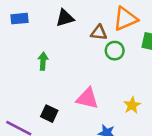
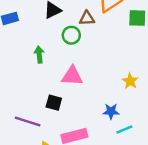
green circle: (115, 51) -> (71, 35), moved
pink triangle: (87, 98) -> (72, 76), moved

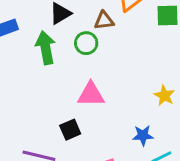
green arrow: (39, 55) -> (46, 48), moved, size x1.5
black square: (54, 103) -> (70, 130), turned -35

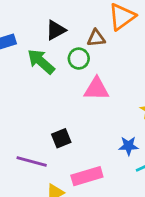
green arrow: (46, 48) -> (41, 62), turned -40
pink triangle: (91, 94) -> (96, 89), moved

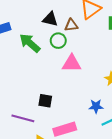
black triangle: (56, 30) -> (50, 19), moved, turned 42
black square: (61, 138) -> (45, 101), turned 32

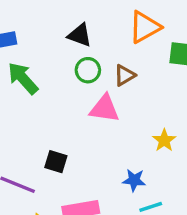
brown triangle: (71, 25) -> (124, 75), moved, turned -32
green arrow: (30, 43) -> (23, 78), moved

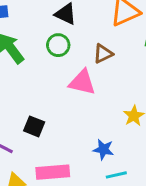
green circle: (88, 70) -> (58, 45), moved

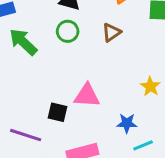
pink triangle: (82, 82) -> (87, 96), moved

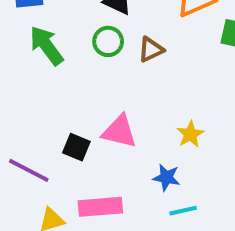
brown triangle: (111, 32) -> (151, 49), moved
yellow star: (150, 86) -> (190, 134), moved

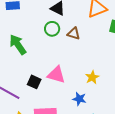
green arrow: (46, 46) -> (18, 45), moved
brown triangle: (151, 49) -> (74, 34), turned 40

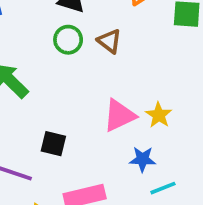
brown triangle: (74, 34) -> (109, 41), turned 32
pink triangle: (56, 75) -> (119, 116), moved, turned -30

